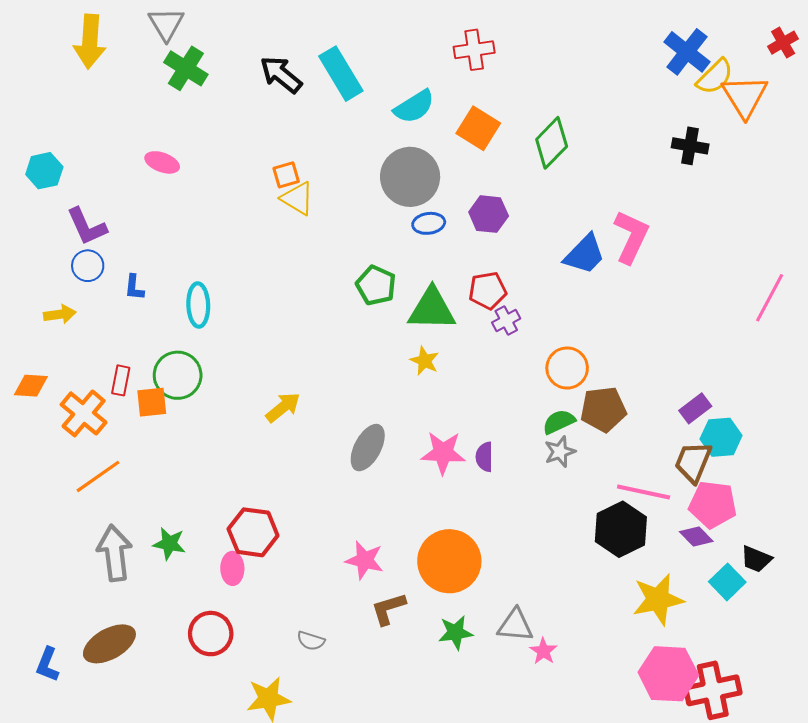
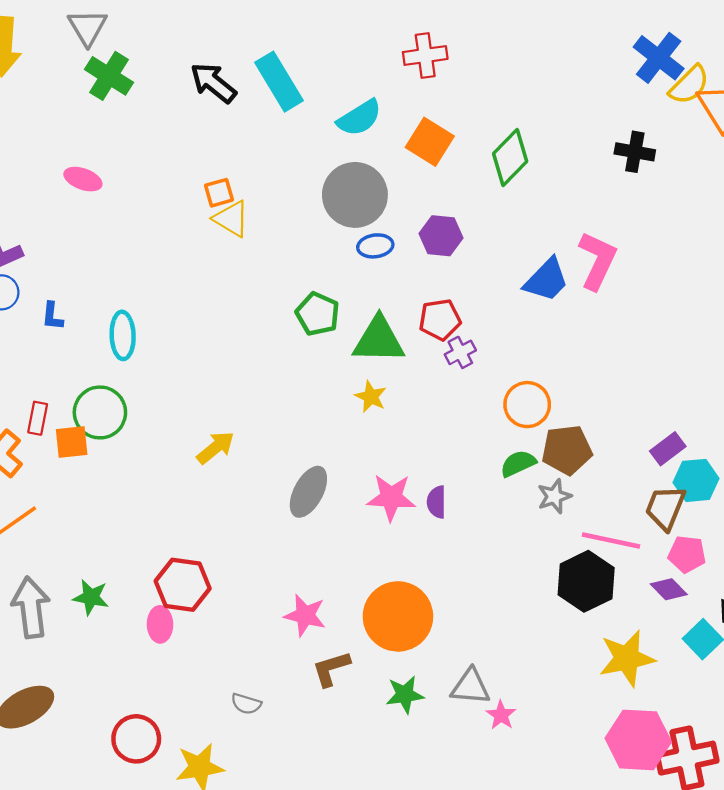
black cross: (690, 146) -> (635, 152), moved
gray star: (560, 452) -> (554, 496), moved
pink pentagon: (713, 504) -> (687, 554), size x0.7
red circle: (211, 634) -> (136, 739), moved

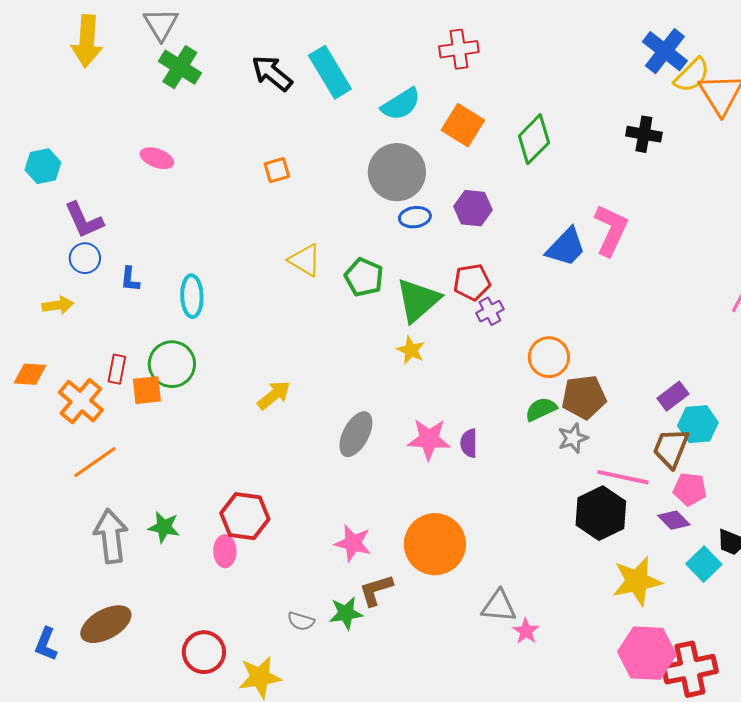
yellow triangle: (231, 219) -> (305, 260), moved
green triangle: (379, 340) -> (418, 300), turned -42
green star: (405, 695) -> (346, 613), moved

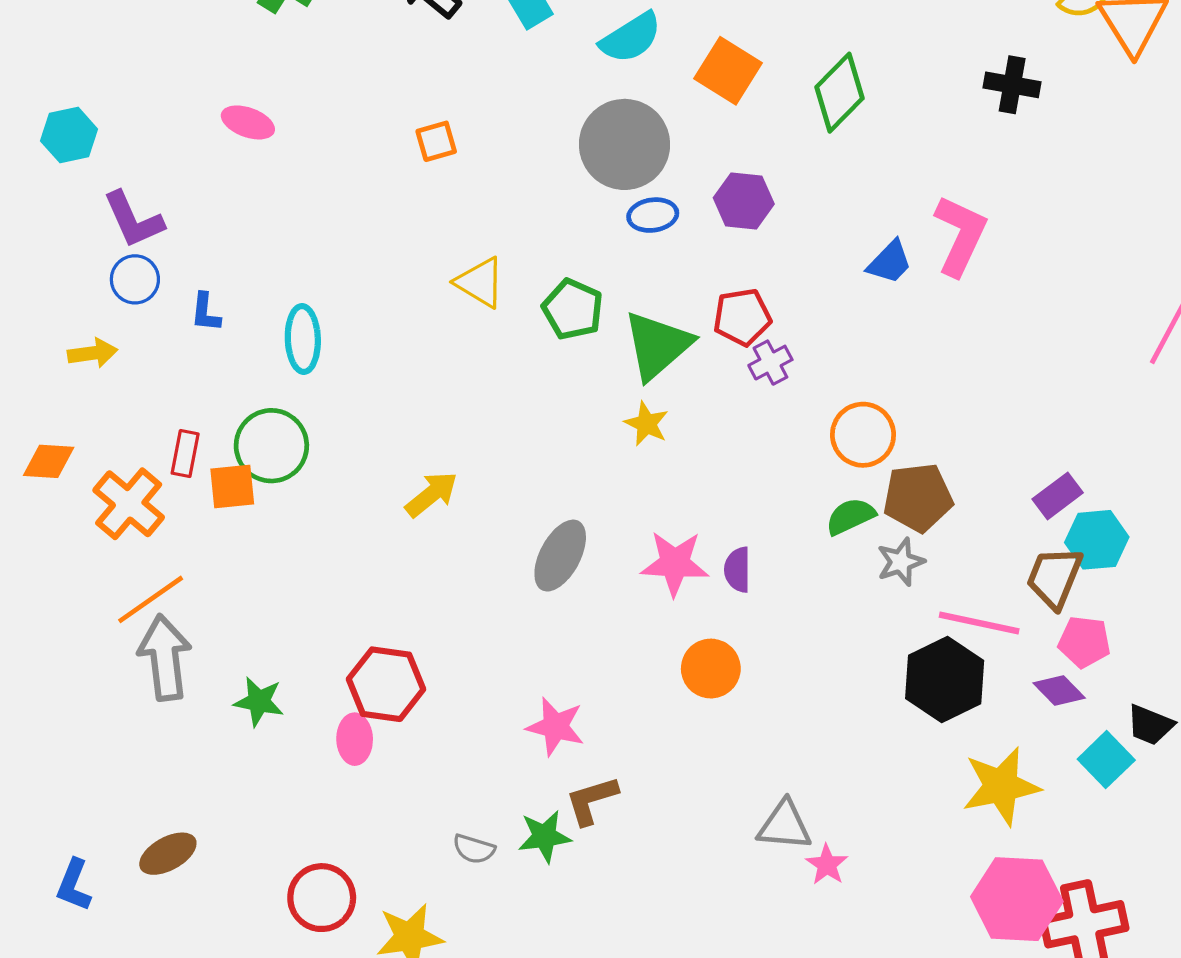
blue trapezoid: (566, 247) -> (890, 262), size x0.7
gray arrow: (111, 536) -> (165, 658), moved
orange circle: (435, 544) -> (711, 669), moved, size x0.6
brown ellipse: (106, 624) -> (168, 854), size x0.7

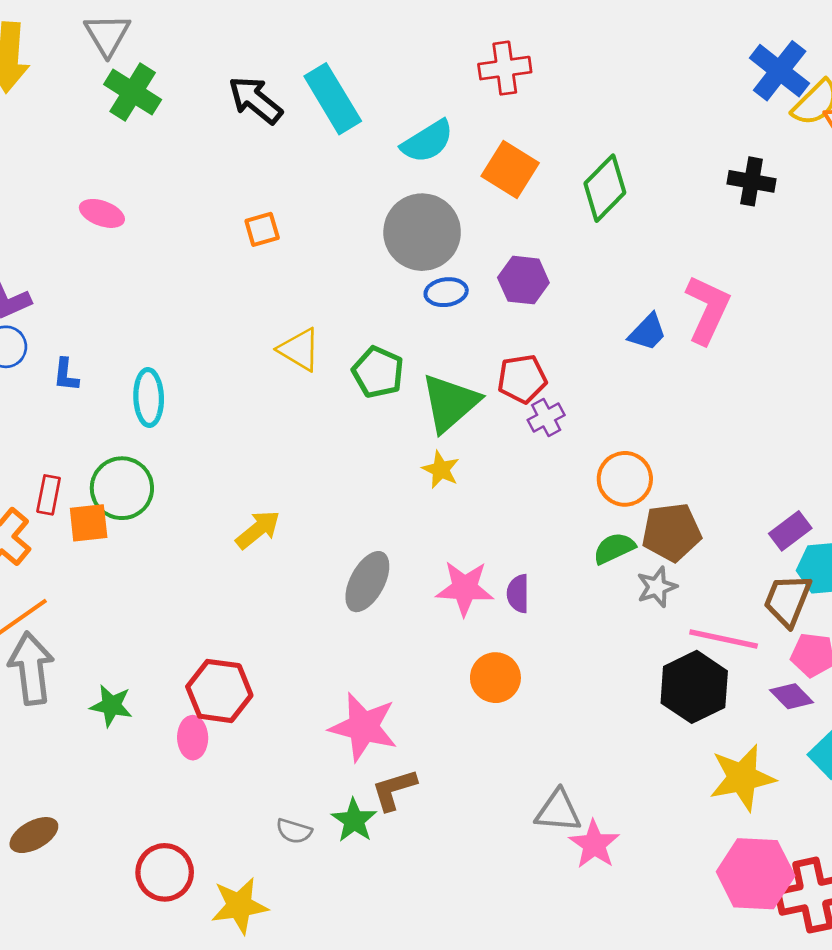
pink star: (555, 727) -> (363, 727), size x1.4
green star: (544, 836) -> (354, 820), turned -30
pink star: (827, 865) -> (594, 844), size x1.4

